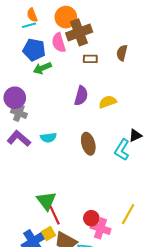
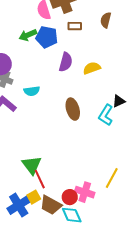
blue pentagon: (34, 50) -> (47, 37), moved
cyan semicircle: (48, 138) -> (32, 91), moved
red circle: (91, 218) -> (70, 197), moved

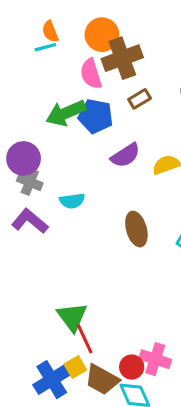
brown rectangle: (75, 26) -> (140, 99), turned -32
green arrow: (28, 35) -> (66, 113), size x1.4
purple semicircle: (66, 62) -> (125, 155), turned 42

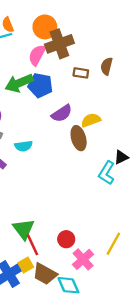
pink semicircle: (91, 74) -> (37, 55), turned 45
brown rectangle: (140, 99) -> (81, 73), moved, turned 40
brown ellipse: (136, 229) -> (79, 138), moved
pink cross: (155, 359) -> (83, 259), turned 30
red circle: (132, 367) -> (66, 239), moved

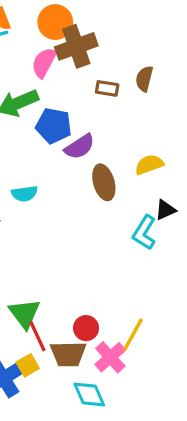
blue pentagon: (40, 85) -> (54, 126), moved
yellow semicircle: (91, 120) -> (149, 165), moved
yellow line: (113, 244) -> (133, 335), moved
brown trapezoid: (45, 274) -> (68, 354), moved, turned -30

